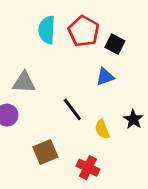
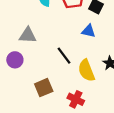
blue triangle: (105, 77) -> (89, 31), turned 32
yellow semicircle: (102, 129) -> (86, 71), size x1.5

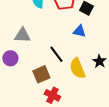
brown square: (44, 88) -> (41, 74), moved
red cross: (76, 99) -> (52, 95), moved

